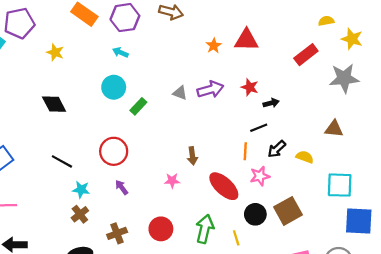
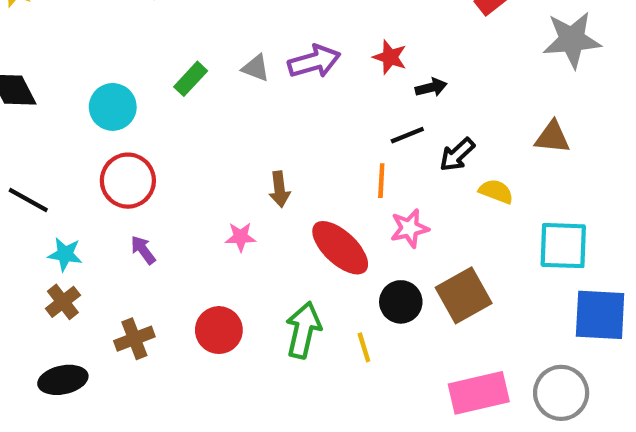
cyan circle: (114, 87) -> (113, 107), moved
green rectangle: (138, 106) -> (191, 79), moved
black arrow: (277, 149) -> (457, 155), moved

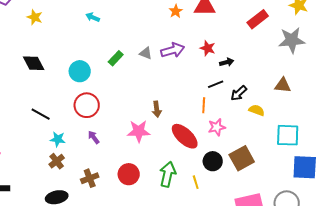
pink star: (241, 237) -> (139, 131), size x1.6

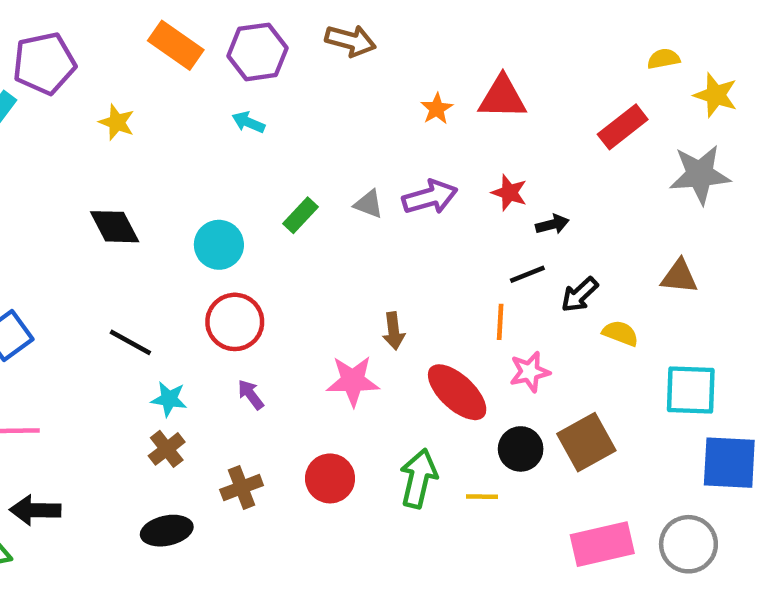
yellow line: (196, 182) -> (482, 497), turned -72

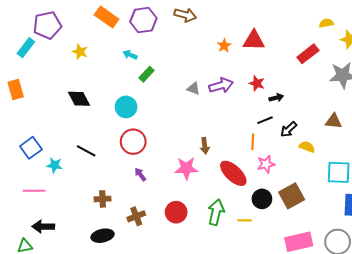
cyan arrow: (248, 122) -> (130, 55), moved
green rectangle: (301, 215) -> (146, 74), moved
cyan star: (169, 399) -> (54, 165), moved
brown cross: (167, 449) -> (103, 199), turned 35

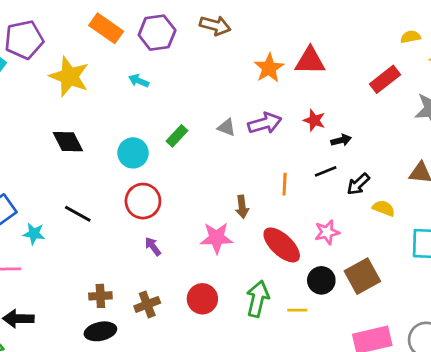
orange star: (224, 46) -> (269, 68), size x1.5
yellow star: (80, 52) -> (69, 76), size x1.8
green rectangle: (146, 74) -> (177, 136), moved
orange line: (253, 142) -> (285, 184), moved
brown cross: (103, 199) -> (100, 296), moved

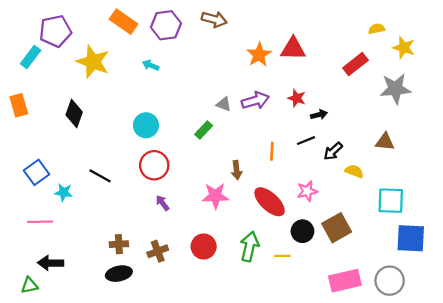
green rectangle: (177, 136) -> (204, 130), moved
black diamond: (68, 142) -> (74, 113), moved, turned 48

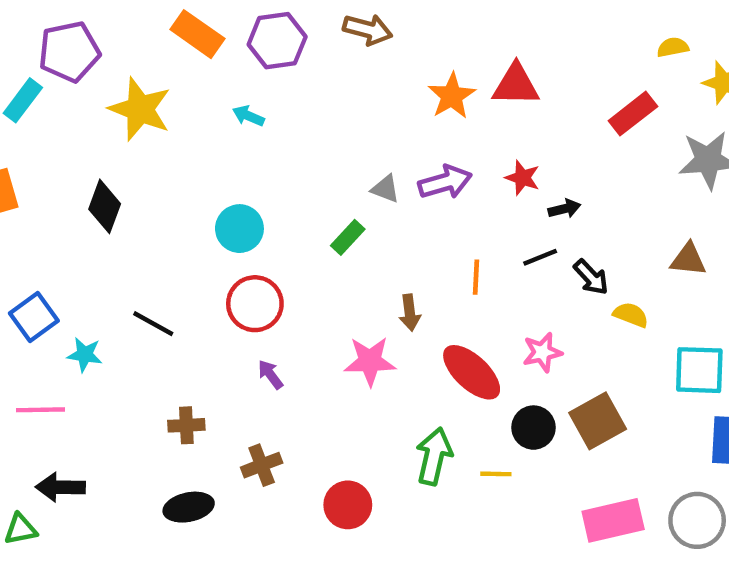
black arrow: (333, 151) -> (591, 277), turned -90
brown cross: (119, 244) -> (186, 425), moved
red circle: (204, 246) -> (348, 505), moved

